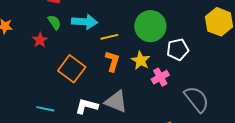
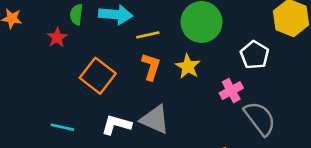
green semicircle: (54, 22) -> (76, 15), turned -140
white pentagon: (178, 49) -> (255, 55), moved, turned -30
pink cross: (160, 77) -> (231, 91), moved

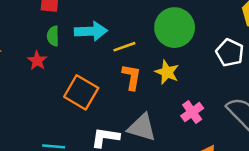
pink cross: (231, 91) -> (192, 112), moved

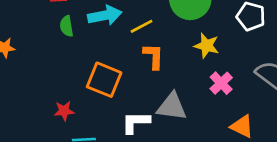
red star: (37, 61) -> (64, 111), moved, turned -30
yellow star: (167, 72) -> (206, 46), moved

